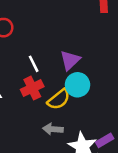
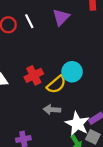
purple triangle: (70, 60) -> (61, 17), moved
white line: (34, 64) -> (29, 21), moved

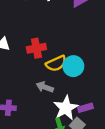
cyan circle: (72, 72) -> (73, 66), moved

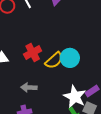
gray arrow: (45, 87) -> (29, 87), moved

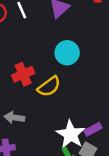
cyan circle: (70, 58) -> (67, 53), moved

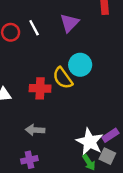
red cross: (23, 74) -> (40, 88), turned 30
yellow semicircle: (49, 87) -> (63, 78), moved, turned 95

